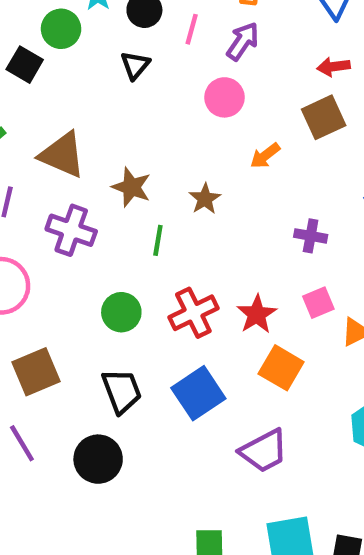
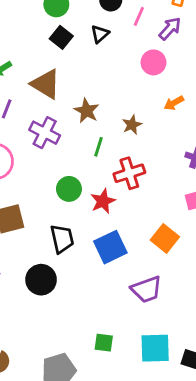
black square: (25, 65) -> (61, 37), moved
red cross: (193, 313) -> (129, 173), moved
red star: (257, 314) -> (103, 201), moved

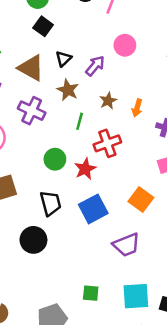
purple arrow: (170, 29) -> (95, 66), moved
black triangle: (100, 34) -> (64, 59), moved
orange arrow: (174, 103) -> (137, 108), moved, turned -42

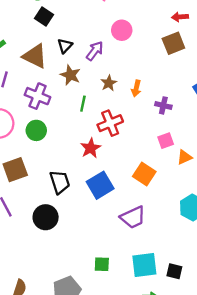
green circle: (55, 159) -> (36, 130), moved

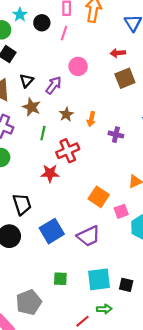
red arrow: (180, 17) -> (118, 53), moved
pink square: (166, 141) -> (121, 211), moved
red star: (91, 148) -> (50, 173), turned 30
blue square: (100, 185) -> (52, 231), moved

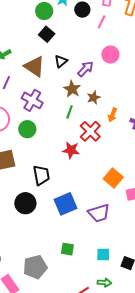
brown star: (32, 107) -> (72, 89), moved
orange arrow: (91, 119) -> (112, 115), moved
red cross: (68, 151) -> (90, 131), turned -30
cyan square: (99, 279) -> (103, 254), size x0.6

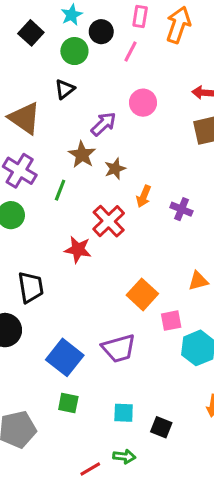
green circle: (44, 11) -> (74, 51), moved
black square: (47, 34) -> (31, 33), moved
black triangle: (61, 61) -> (65, 89), moved
green line: (70, 112) -> (60, 190), moved
blue square: (65, 204) -> (65, 357), moved, turned -30

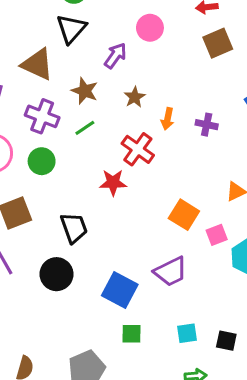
black triangle: (65, 89) -> (71, 29), size x1.5
brown star: (82, 155) -> (85, 91), moved
green line: (60, 190) -> (85, 128), turned 45

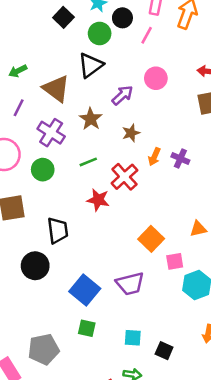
purple cross: (207, 125) -> (180, 159), moved
green line: (85, 128) -> (88, 162), moved

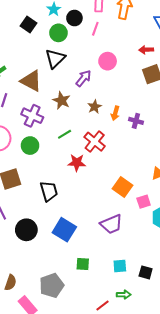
orange arrow: (154, 157) -> (115, 113), moved
black circle: (35, 266) -> (26, 230), moved
blue square: (85, 290) -> (64, 230), moved

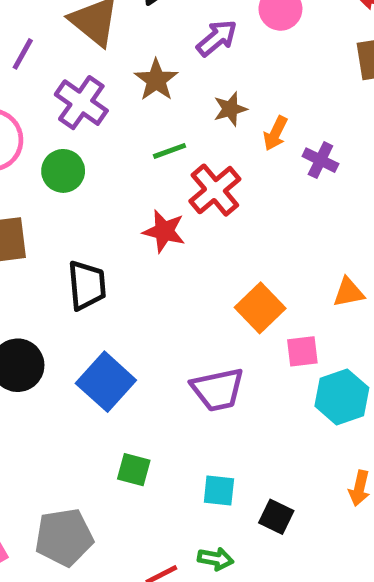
green line: (65, 134) -> (169, 151), moved
gray pentagon: (52, 285) -> (64, 537), moved

